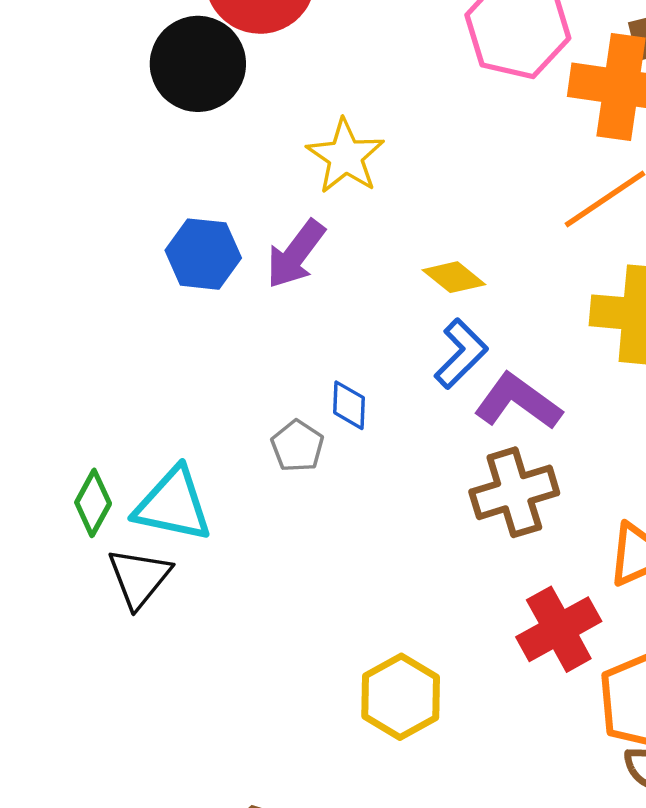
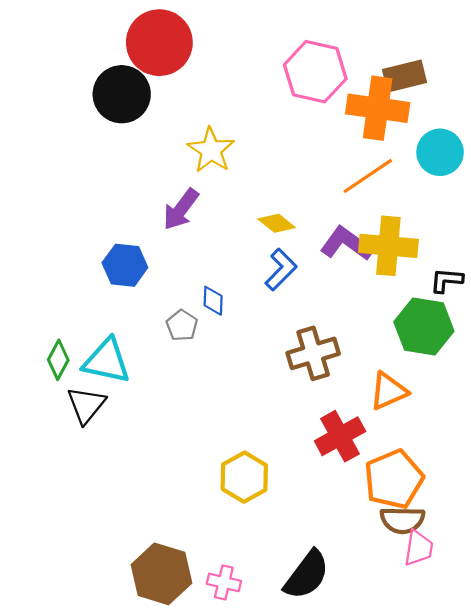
blue hexagon: (203, 254) -> (125, 265), moved
purple L-shape: (518, 402) -> (346, 244), moved

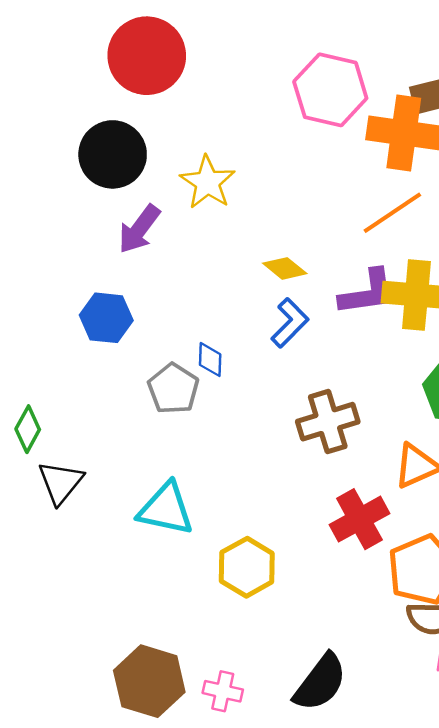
black circle: (122, 94) -> (113, 154), moved
purple arrow: (181, 209) -> (139, 229), moved
purple L-shape: (346, 244) -> (367, 292), turned 136
gray pentagon: (182, 325) -> (173, 389), size x1.4
cyan triangle: (107, 361) -> (166, 509), moved

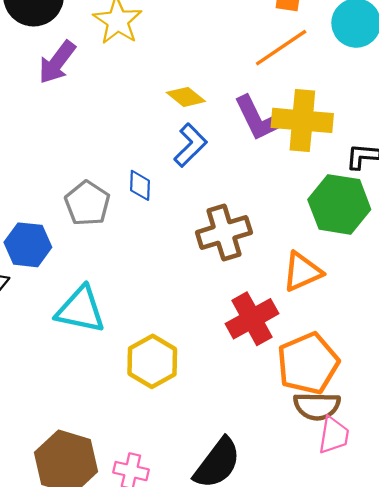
purple L-shape: (367, 292) -> (259, 118), turned 72
blue hexagon: (106, 318) -> (28, 245), moved
blue diamond: (210, 360) -> (140, 185), moved

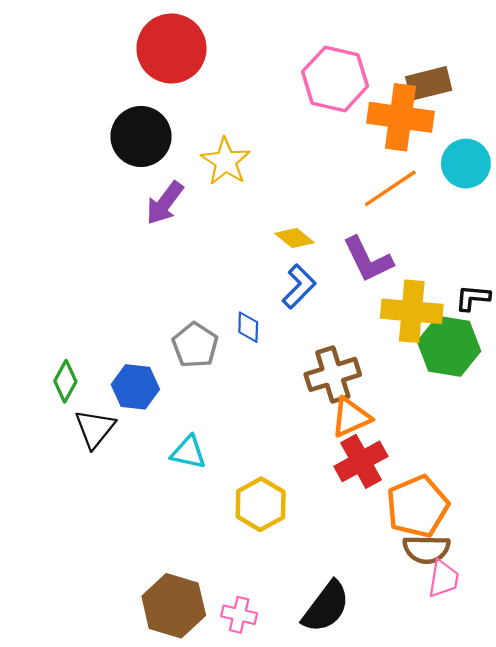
yellow cross: (302, 120) -> (412, 311), moved
orange triangle: (302, 272) -> (351, 417), moved
cyan triangle: (81, 310) -> (188, 452), size x0.7

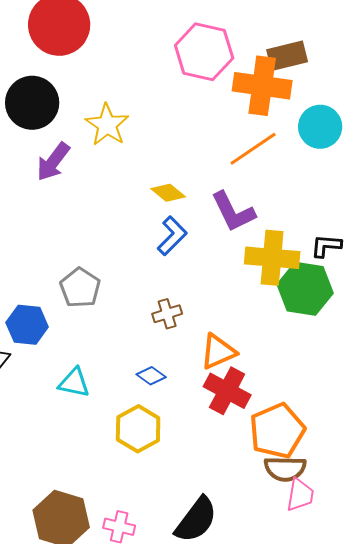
blue diamond: (248, 327) -> (151, 376), moved, turned -56
brown cross: (333, 374) -> (167, 314), moved, size x0.6
red cross: (361, 461) -> (227, 391), turned -33

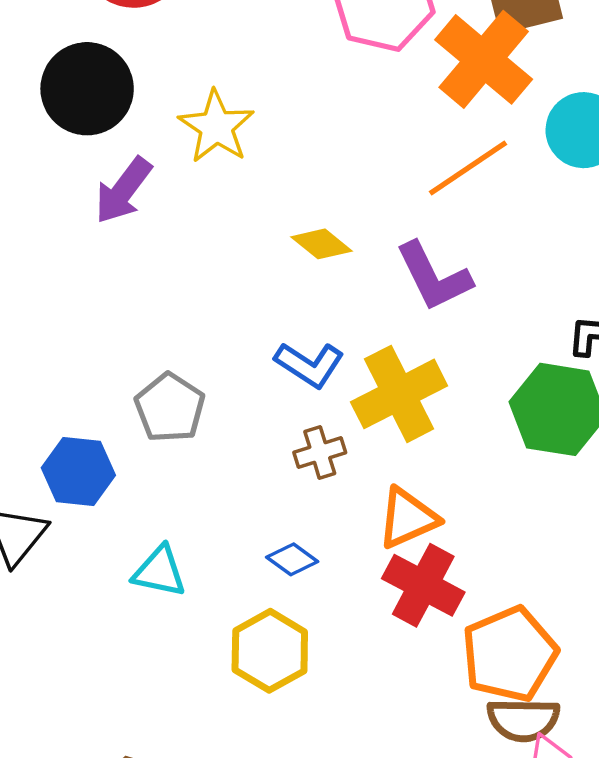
orange cross: (262, 86) -> (484, 59), turned 32
blue L-shape: (172, 236) -> (309, 365), moved, turned 78
yellow cross: (272, 258) -> (399, 394), moved, turned -32

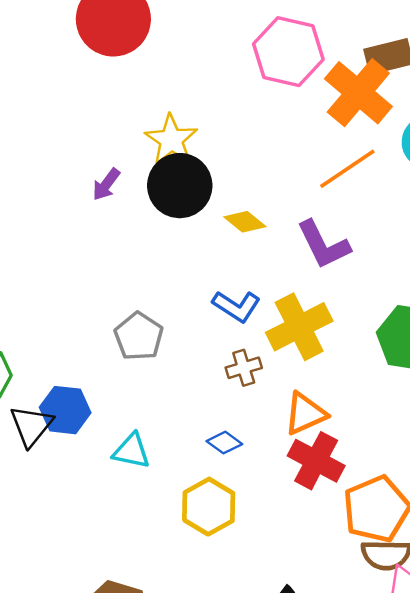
black circle: (87, 89) -> (180, 186), moved
purple arrow: (123, 190) -> (106, 184), size x0.7
blue hexagon: (78, 471) -> (65, 410), moved

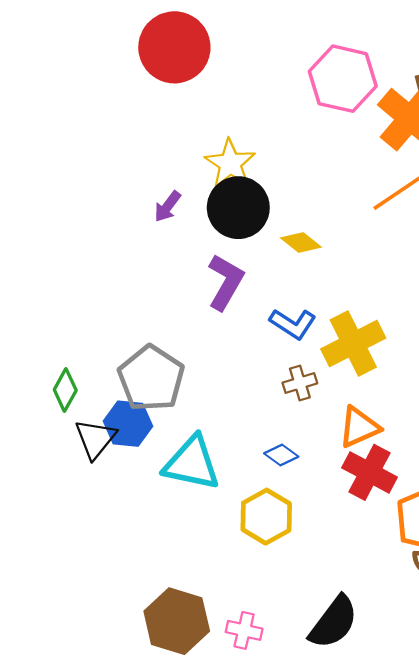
purple L-shape: (323, 245) -> (226, 282), moved, turned -124
gray pentagon: (139, 336) -> (151, 378), moved, size x1.4
cyan triangle: (131, 451) -> (192, 463), size x1.6

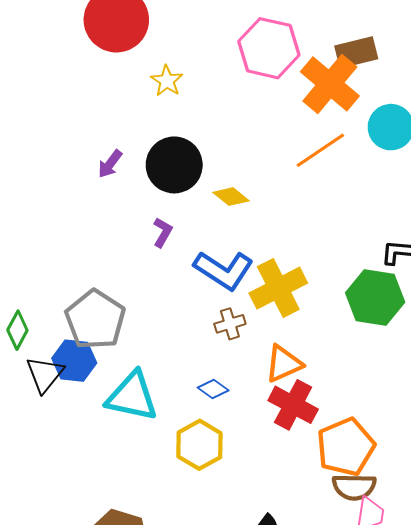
yellow star: (230, 164) -> (167, 81), moved, size x0.7
purple L-shape: (226, 282) -> (163, 232), size x0.6
blue L-shape: (293, 324) -> (224, 270), size x1.4

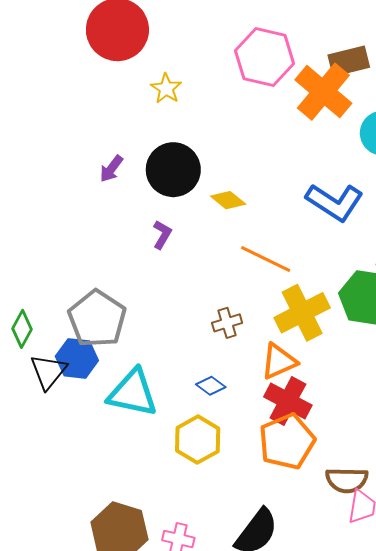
orange line: (320, 150) -> (266, 259), moved, turned 60
blue L-shape: (224, 270) -> (335, 202), moved
yellow cross: (278, 288) -> (302, 313), moved
orange pentagon: (346, 447) -> (287, 442), moved

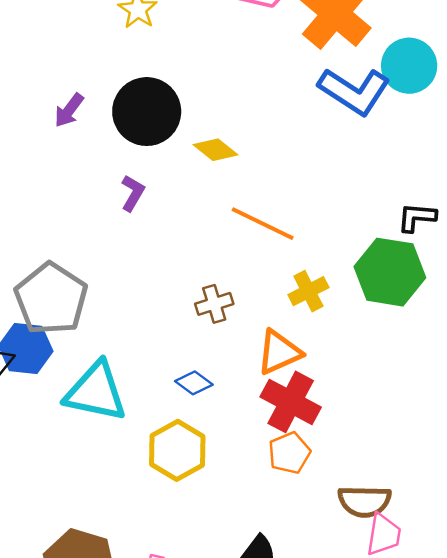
blue L-shape: (335, 202) -> (354, 91), moved
yellow cross: (302, 313) -> (308, 291), size x0.6
orange pentagon: (287, 442) -> (289, 453), size x0.6

